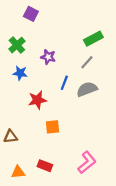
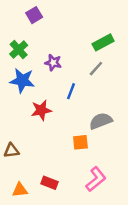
purple square: (31, 14) -> (34, 15), turned 32
blue star: (20, 73) -> (22, 80), size x1.5
gray semicircle: (87, 89) -> (101, 121), moved
orange square: (52, 127) -> (80, 142), moved

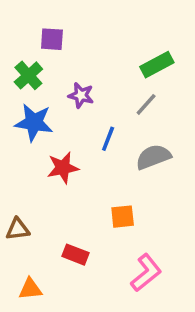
purple square: (34, 15) -> (52, 39), moved, turned 35
gray semicircle: (101, 121) -> (153, 157), moved
red rectangle: (50, 183) -> (76, 255), moved

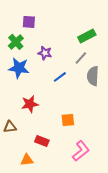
blue line: (108, 139) -> (60, 77), turned 32
gray semicircle: (153, 157) -> (93, 76), moved, turned -66
red star: (63, 168) -> (30, 104), moved
orange triangle: (30, 289) -> (27, 160), moved

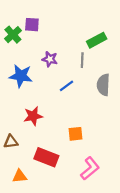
green cross: (16, 42) -> (13, 35), moved
gray line: (81, 58) -> (82, 60), moved, turned -40
red rectangle: (42, 141) -> (46, 157), size x1.5
orange triangle: (27, 160) -> (20, 176), moved

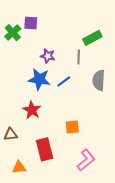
blue star: (21, 76) -> (39, 79), moved
red star: (33, 116) -> (32, 110), turned -30
red rectangle: (46, 157) -> (45, 149), turned 55

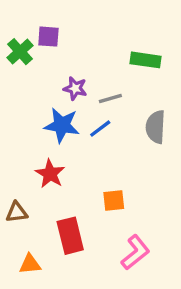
green rectangle: (92, 38) -> (145, 60), turned 36
gray line: (79, 57) -> (110, 98), moved, turned 72

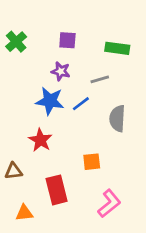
purple square: (48, 37) -> (67, 40), moved
gray line: (110, 98) -> (100, 79), moved
gray semicircle: (156, 127) -> (117, 118), moved

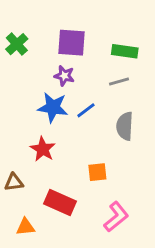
purple square: (67, 40) -> (72, 43), size x1.5
gray line: (100, 79) -> (119, 82), moved
red rectangle: (57, 190) -> (60, 202), turned -52

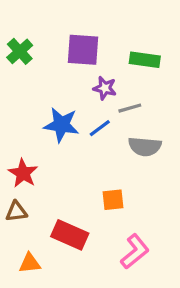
purple star: (64, 76) -> (105, 88), moved
gray line: (119, 82) -> (130, 108), moved
gray semicircle: (125, 126) -> (145, 146), turned -88
red star: (43, 149) -> (23, 173), moved

